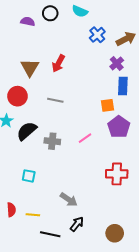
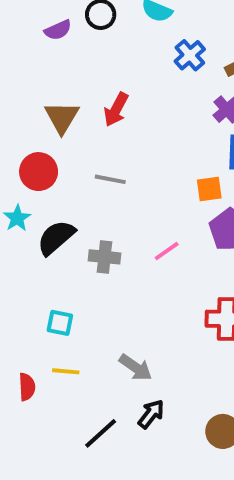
purple semicircle: (28, 21) -> (58, 30), turned 144
yellow line: (33, 215) -> (66, 371), moved
black line: (50, 234) -> (101, 433), turned -54

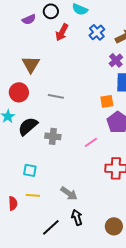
red arrow: (116, 110) -> (62, 32), moved
pink line: (167, 251) -> (91, 142), moved
black arrow: (151, 414) -> (77, 217), turned -56

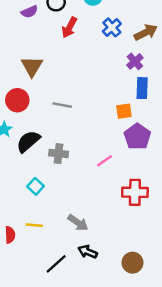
cyan square: (30, 170) -> (35, 186), moved, turned 32
black arrow: (77, 217) -> (88, 252), turned -49

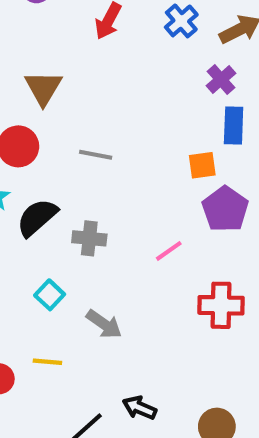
gray arrow: (78, 223) -> (104, 324), moved

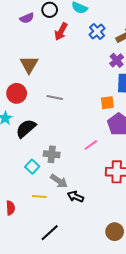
gray cross: (89, 238) -> (52, 154), moved
yellow line: (47, 362) -> (39, 197), moved
black arrow: (139, 408) -> (75, 197), moved

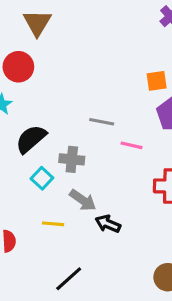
gray line: (55, 98) -> (102, 122), moved
black semicircle: (26, 128) -> (31, 139), moved
pink line: (91, 145) -> (131, 145), turned 48

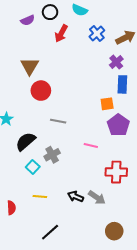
red circle: (18, 67) -> (41, 91), moved
gray line: (102, 122) -> (58, 121), moved
gray cross: (72, 159) -> (52, 155), turned -35
gray arrow: (83, 200) -> (97, 198), moved

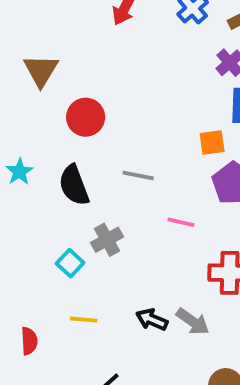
brown triangle: (30, 66) -> (41, 70), moved
gray line: (58, 121) -> (138, 176), moved
black semicircle: (26, 141) -> (74, 185), moved, turned -70

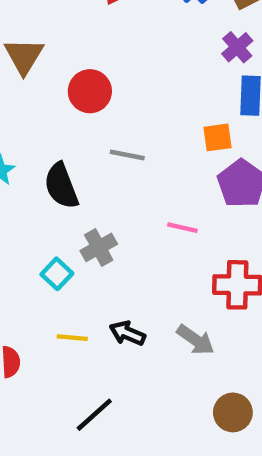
red circle: (86, 117) -> (90, 91), moved
gray line: (138, 176) -> (127, 155), moved
black arrow: (152, 320) -> (127, 333), moved

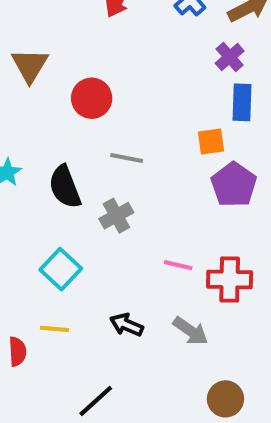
pink line: (182, 228) -> (178, 265), moved
gray cross: (99, 247) -> (116, 216), moved
cyan square: (57, 274) -> (61, 269), size x1.4
yellow line: (72, 338) -> (55, 329), moved

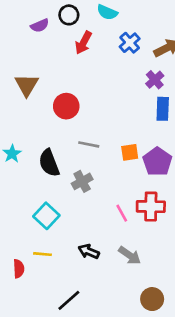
orange square: (211, 141) -> (130, 152), moved
pink line: (178, 265) -> (122, 213), turned 48
red cross: (230, 279) -> (151, 207), moved

